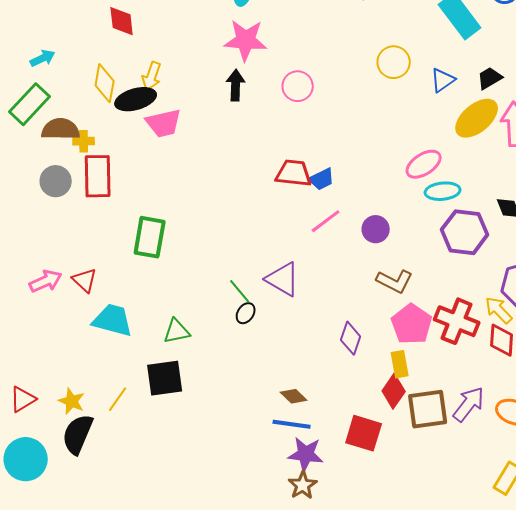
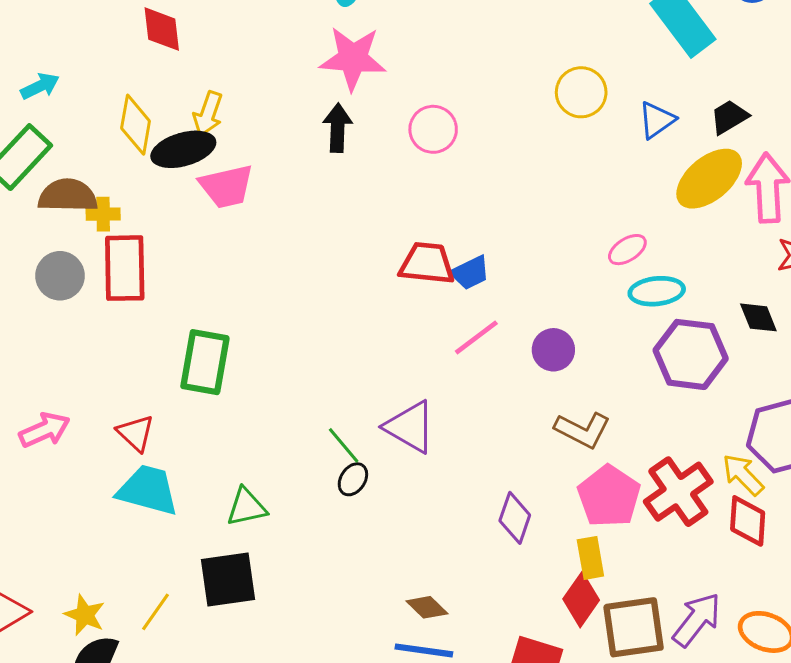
pink ellipse: (424, 164) -> (627, 250), size x0.7
red triangle: (85, 280) -> (136, 433), moved
red cross: (457, 321) -> (678, 492), turned 33

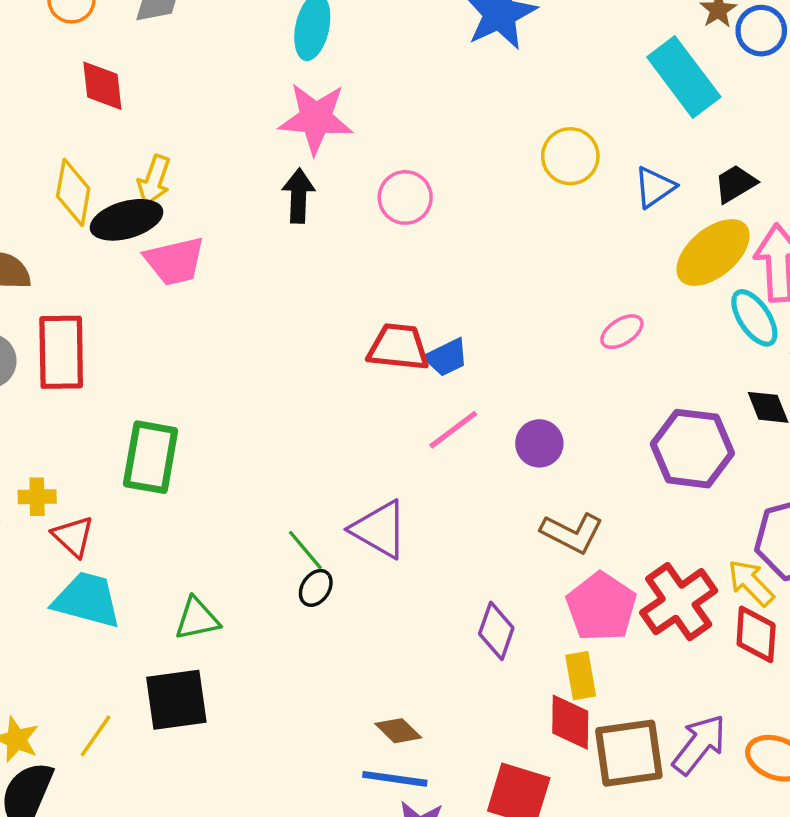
yellow cross: (103, 214) -> (37, 497), moved
cyan ellipse: (657, 291) -> (754, 318), moved, turned 62
red diamond: (581, 600) -> (570, 722), turned -34

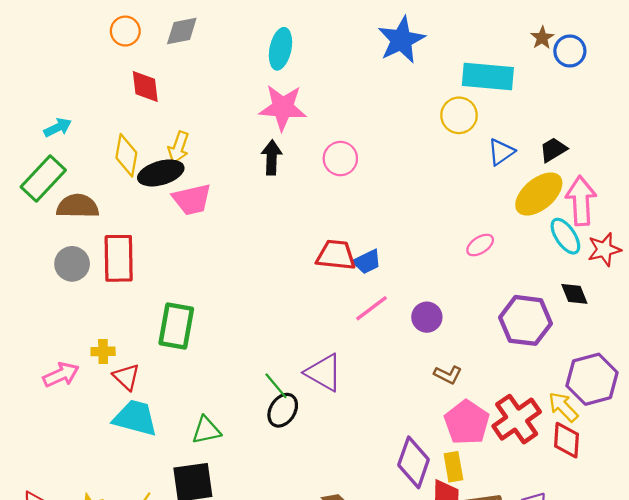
cyan rectangle: (684, 77) -> (488, 76), moved, turned -48
yellow circle: (570, 156) -> (459, 115), moved
brown L-shape: (572, 533) -> (448, 375), size x0.7
black ellipse: (316, 588) -> (283, 410), size x1.4
purple diamond: (496, 631) -> (414, 462), moved, size x1.4

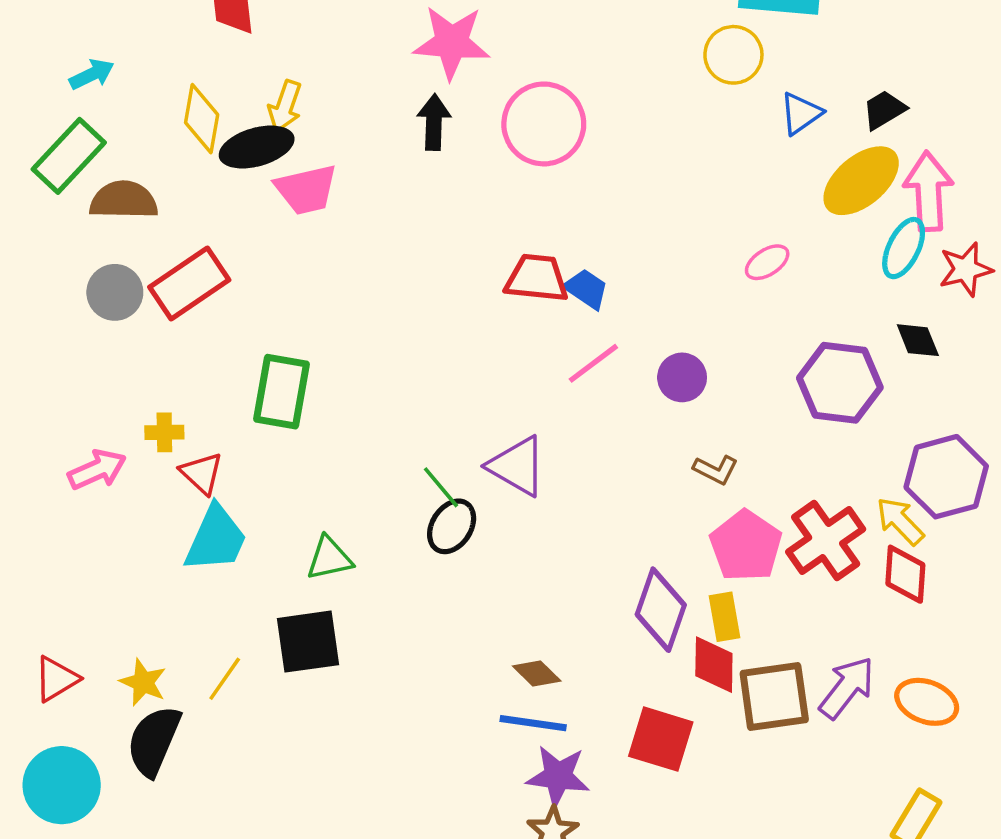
pink circle: (340, 159) -> (544, 124), size x1.5
cyan ellipse: (565, 236) -> (904, 248), turned 60
red rectangle: (119, 258) -> (189, 284), turned 57
blue trapezoid: (367, 262) -> (586, 289), turned -120
cyan trapezoid: (135, 418) -> (216, 539), turned 99

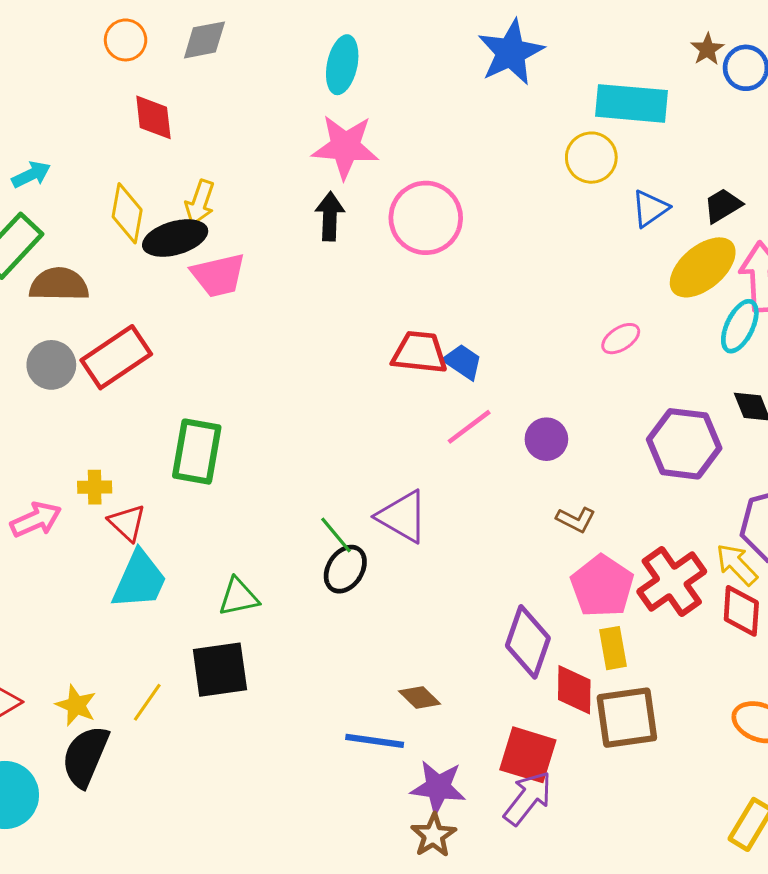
yellow rectangle: (725, 617) -> (613, 648), moved
purple arrow: (847, 688) -> (528, 798), moved
blue line: (533, 723) -> (375, 741), moved

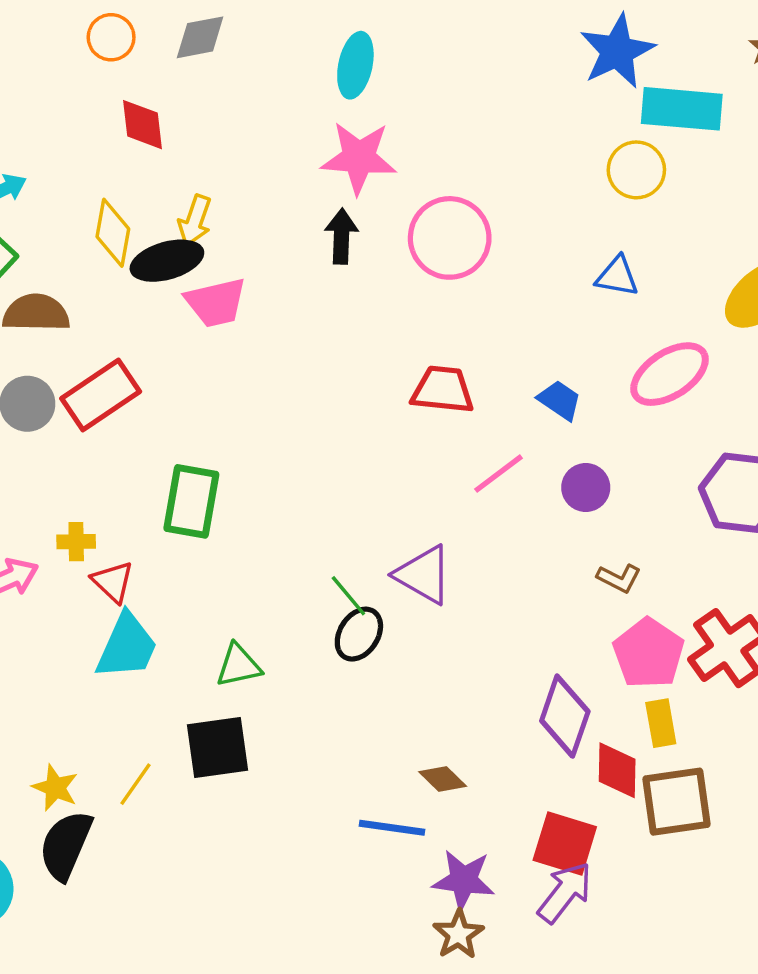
blue star: (511, 52) -> (617, 51), moved
blue triangle: (650, 209) -> (617, 276), moved, turned 45
pink ellipse: (621, 339) -> (670, 374), size x1.8
blue trapezoid: (463, 362) -> (560, 400), moved

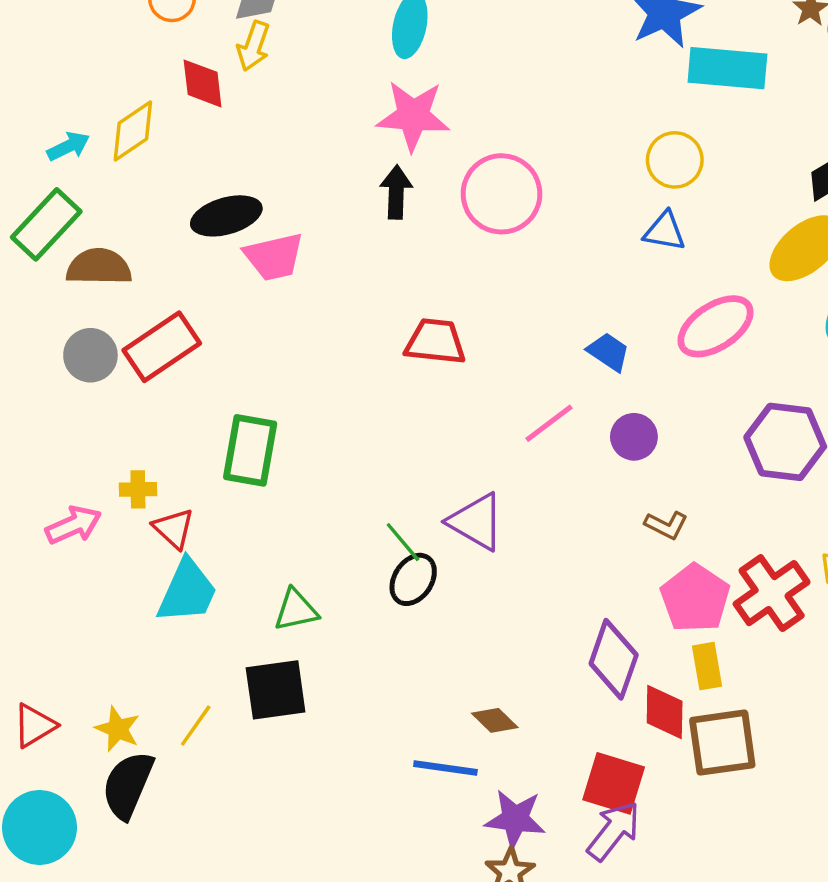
yellow circle: (636, 170) -> (675, 160), moved
yellow arrow: (195, 221) -> (253, 46), moved
yellow diamond: (113, 233) -> (133, 131), moved, turned 46
red trapezoid: (443, 390) -> (435, 342), moved

